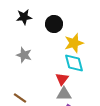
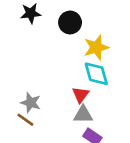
gray star: (24, 55) -> (31, 103), moved

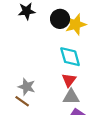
yellow star: (96, 47) -> (76, 24), moved
cyan diamond: (96, 74) -> (70, 57), moved

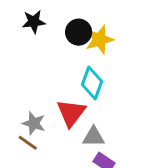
cyan diamond: (70, 57) -> (92, 83), turned 35
red triangle: (69, 80) -> (71, 113), moved, size x1.5

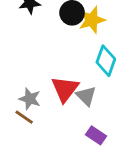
cyan diamond: (92, 83) -> (106, 61), moved
gray triangle: (94, 137) -> (86, 96), moved, turned 45

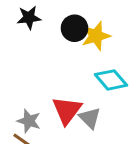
cyan diamond: (106, 61) -> (111, 80), turned -60

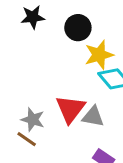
yellow star: (96, 36) -> (99, 55), moved
gray triangle: (90, 118) -> (93, 117), turned -35

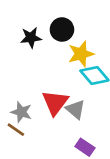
black star: (33, 17) -> (31, 38), moved
gray triangle: (93, 117) -> (75, 109), turned 30

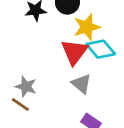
red triangle: (55, 103) -> (74, 52), moved

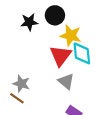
yellow star: (87, 27) -> (71, 35), turned 30
cyan diamond: (101, 49) -> (82, 53), turned 35

